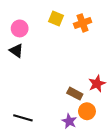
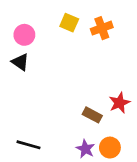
orange circle: (87, 111) -> (110, 148), moved

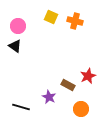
orange cross: (102, 28) -> (75, 21), turned 35
purple star: (85, 149) -> (49, 97), moved

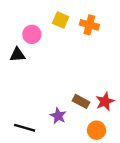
pink circle: (18, 26) -> (32, 34), moved
black triangle: (15, 46) -> (17, 55), turned -40
red star: (88, 76) -> (105, 101), moved

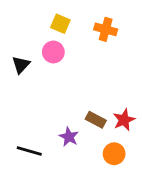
yellow square: (61, 20) -> (60, 24), moved
pink circle: (32, 34) -> (53, 52), moved
black triangle: (17, 55) -> (21, 65), turned -42

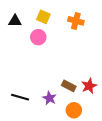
black triangle: (21, 65) -> (15, 21), moved, turned 48
black line: (29, 151) -> (20, 97), moved
orange circle: (114, 154) -> (74, 110), moved

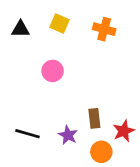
pink circle: (38, 37) -> (53, 71), moved
brown rectangle: (69, 86) -> (94, 118), turned 56
red star: (89, 86) -> (124, 131), moved

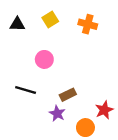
yellow square: (60, 24) -> (50, 19), turned 35
brown rectangle: (94, 118) -> (68, 95), moved, turned 70
black line: (27, 134) -> (26, 90), moved

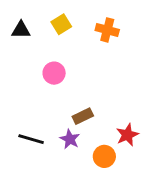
black line: (26, 90) -> (31, 139), moved

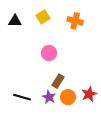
pink circle: (54, 73) -> (49, 53), moved
brown rectangle: (83, 116) -> (58, 81), turned -32
orange circle: (104, 156) -> (68, 97), moved

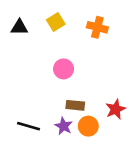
brown rectangle: (58, 81) -> (75, 105), turned 64
red star: (89, 94) -> (116, 109), moved

